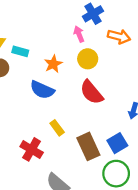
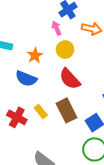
brown rectangle: (88, 146) -> (66, 110), moved
red cross: (32, 149) -> (17, 117), moved

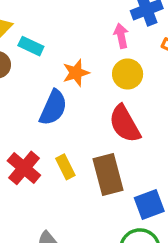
blue semicircle: (26, 79) -> (53, 108), turned -100

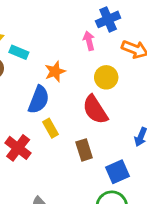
yellow circle: (128, 74) -> (106, 77), moved
yellow rectangle: (65, 167) -> (51, 128), moved
brown rectangle: (108, 175) -> (84, 150), size x0.7

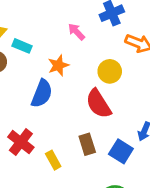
pink arrow: (89, 41) -> (76, 32), moved, turned -30
yellow rectangle: (51, 128) -> (53, 160), moved
blue square: (117, 172) -> (121, 151), moved, turned -35

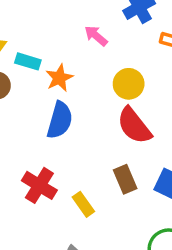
orange star: (58, 65) -> (59, 78), moved
yellow circle: (110, 71) -> (129, 84), moved

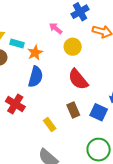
yellow circle: (129, 84) -> (73, 47), moved
red cross: (39, 185) -> (15, 104), moved

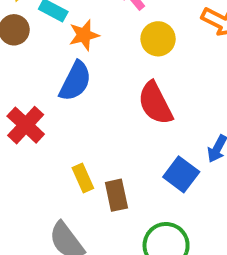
brown rectangle: (73, 110) -> (116, 195), moved

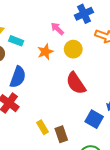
orange star: (84, 35) -> (45, 52), moved
blue semicircle: (75, 81) -> (18, 77), moved

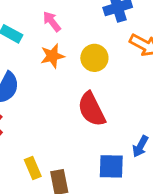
pink arrow: (57, 29) -> (52, 21), moved
blue square: (94, 119) -> (111, 166), turned -36

